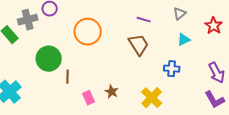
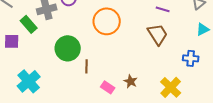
pink rectangle: (89, 98) -> (108, 87), turned -32

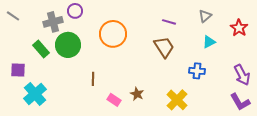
green rectangle: (29, 24) -> (41, 49), moved
purple square: (12, 41) -> (18, 70), moved
green circle: (68, 48) -> (68, 45), moved

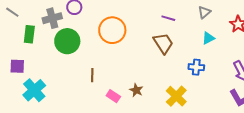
green rectangle: (41, 49) -> (29, 34), moved, turned 48

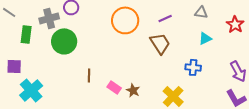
gray triangle: (204, 12) -> (201, 12), turned 48
purple line: (168, 18) -> (165, 18), turned -40
orange circle: (112, 30) -> (125, 20), moved
pink rectangle: (113, 96) -> (114, 87), moved

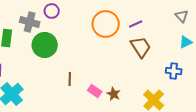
gray triangle: (201, 12) -> (182, 16), turned 40
gray cross: (49, 18) -> (30, 22), turned 30
purple line: (165, 18) -> (136, 24), moved

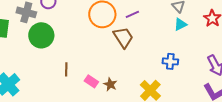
cyan triangle: (186, 42) -> (180, 24), moved
brown trapezoid: (141, 47) -> (123, 37), moved

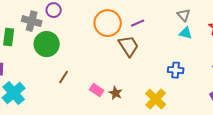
cyan triangle: (180, 24) -> (186, 33), turned 40
brown line: (66, 69) -> (64, 77), moved, turned 32

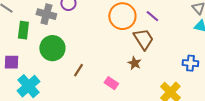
purple line: (138, 23) -> (152, 16), turned 64
green circle: (47, 44) -> (52, 48), moved
brown star: (116, 93) -> (134, 63), moved

